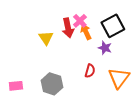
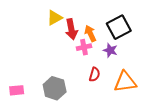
pink cross: (80, 21) -> (84, 47), moved, turned 32
yellow triangle: (46, 38) -> (55, 18), moved, turned 35
orange triangle: (119, 78) -> (125, 82), turned 45

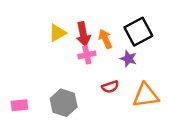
yellow triangle: (55, 18) -> (57, 33), moved
pink cross: (84, 47) -> (87, 55), moved
red semicircle: (95, 74) -> (110, 87), turned 56

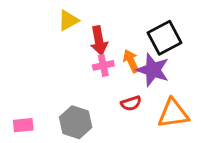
yellow triangle: (57, 33) -> (68, 20), moved
orange arrow: (105, 39) -> (131, 61), moved
purple star: (129, 59) -> (153, 70), size x1.6

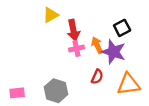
black square: (165, 38) -> (122, 28), size x0.7
red semicircle: (131, 103) -> (97, 77), turned -48

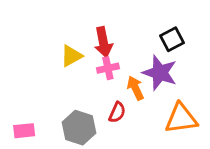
yellow triangle: (51, 15) -> (71, 56), moved
orange arrow: (97, 45) -> (135, 88), moved
red semicircle: (97, 77) -> (117, 112), moved

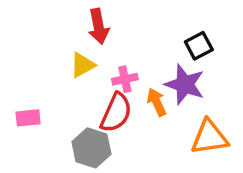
red arrow: (103, 42) -> (98, 26), moved
red semicircle: (117, 112) -> (116, 113), moved, size x1.6
pink rectangle: (24, 131) -> (28, 118), moved

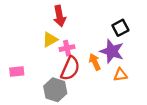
pink cross: (125, 79) -> (67, 48), moved
orange triangle: (209, 137) -> (120, 75), moved, size x0.6

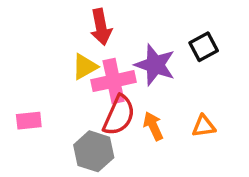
pink cross: (67, 48) -> (114, 81), size x1.6
purple star: (112, 51) -> (155, 65), moved
orange arrow: (95, 62) -> (153, 126), moved

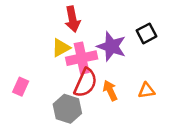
pink rectangle: (29, 121) -> (21, 87), turned -60

